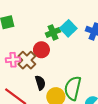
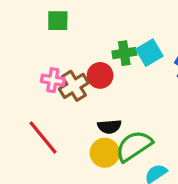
black semicircle: (40, 83) -> (109, 127), moved, turned 88
green semicircle: (73, 88) -> (134, 146), turned 30

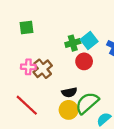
red circle: (100, 75) -> (84, 61), moved

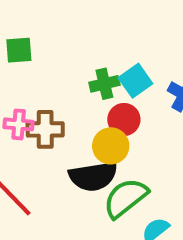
brown cross: (43, 69) -> (45, 129), turned 36
black semicircle: (69, 92) -> (93, 176), size x1.6
yellow circle: (69, 110) -> (111, 146), moved

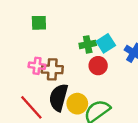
yellow circle: (111, 146) -> (77, 104), moved
black semicircle: (93, 176) -> (59, 97), moved, turned 112

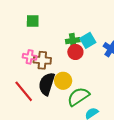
red circle: (98, 66) -> (75, 52), moved
yellow circle: (77, 104) -> (63, 81), moved

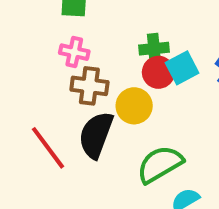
cyan square: (88, 40) -> (182, 68), moved
pink cross: (30, 57) -> (74, 52), moved
yellow circle: (63, 81) -> (134, 106), moved

